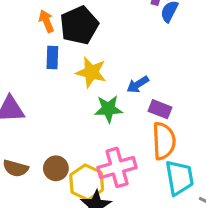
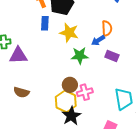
orange semicircle: (164, 141) -> (107, 28), moved, size x0.7
pink cross: (117, 167) -> (85, 92), size x0.7
brown circle: (56, 168) -> (70, 85), moved

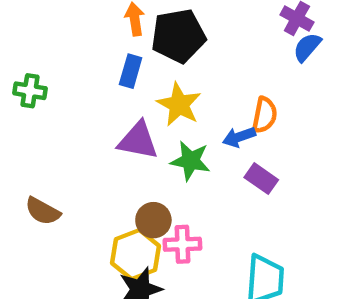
purple triangle: (18, 55) -> (138, 141), moved

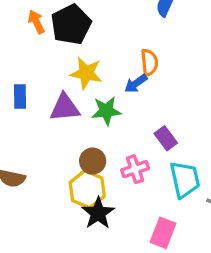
blue rectangle: (131, 71) -> (20, 96), moved
purple rectangle: (261, 179) -> (166, 138), moved, turned 35
pink cross: (182, 244) -> (135, 169), moved

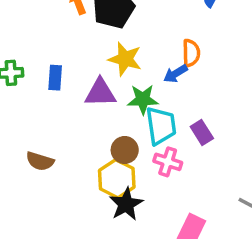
pink cross: (135, 169) -> (168, 162), turned 32
cyan trapezoid: (185, 179) -> (161, 126), moved

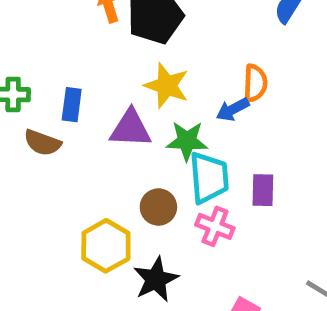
purple rectangle: (202, 132) -> (263, 190), turned 30
brown semicircle: (40, 161) -> (42, 143), moved
yellow hexagon: (117, 179) -> (106, 246), moved

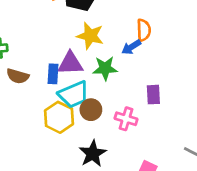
blue rectangle: (72, 105) -> (53, 74), moved
cyan trapezoid: (209, 178) -> (74, 94), moved, turned 76
yellow hexagon: (106, 246) -> (59, 117), moved

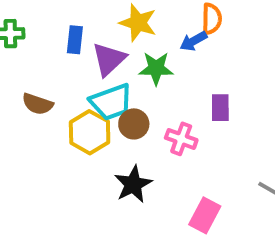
purple triangle: (70, 63) -> (109, 59), turned -44
blue rectangle: (53, 74) -> (75, 40), moved
brown semicircle: (18, 76) -> (38, 104), moved

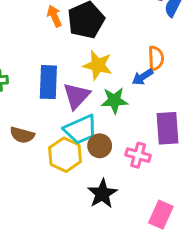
blue rectangle: (75, 40) -> (48, 82), size x1.5
purple rectangle: (220, 108) -> (167, 128), size x1.5

